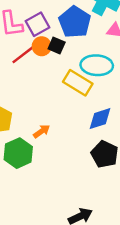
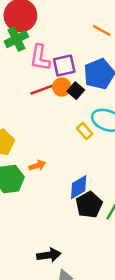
yellow rectangle: (78, 83) -> (85, 131), size x0.6
blue diamond: (100, 119) -> (79, 187), moved, turned -30

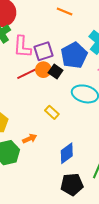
orange line: (102, 31) -> (65, 11), moved
yellow rectangle: (85, 131) -> (52, 112), moved
black pentagon: (89, 205) -> (72, 184), moved, turned 30

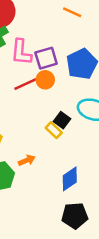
black square: (56, 71) -> (62, 120), moved

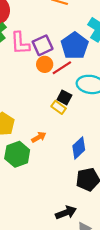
red line: (26, 84) -> (62, 68), moved

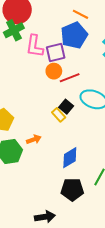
blue pentagon: (75, 46) -> (74, 35), moved

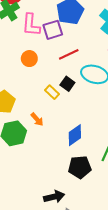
orange circle: (54, 71) -> (29, 59), moved
yellow rectangle: (59, 115) -> (52, 92), moved
orange arrow: (34, 139) -> (37, 119), turned 72

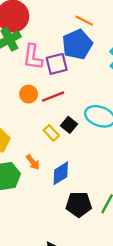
red line: (69, 54) -> (53, 97), moved
blue diamond: (75, 135) -> (61, 173), moved
black pentagon: (80, 167) -> (79, 204), moved

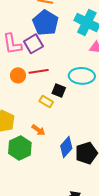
red line: (53, 97) -> (39, 71), turned 30
blue diamond: (61, 173) -> (66, 147), moved

